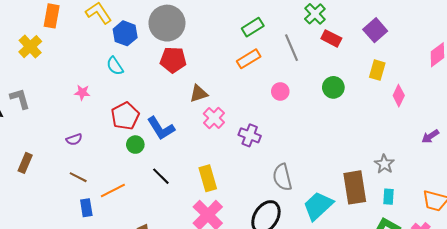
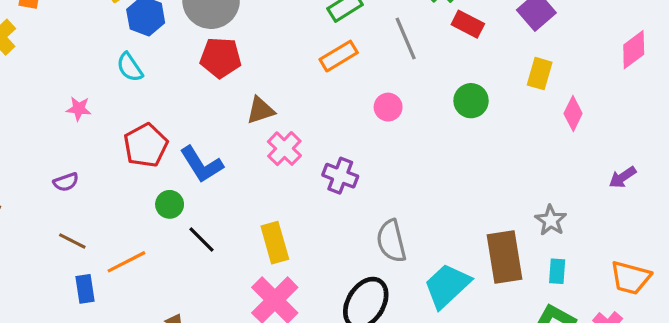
green circle: (135, 145) -> (170, 204), moved

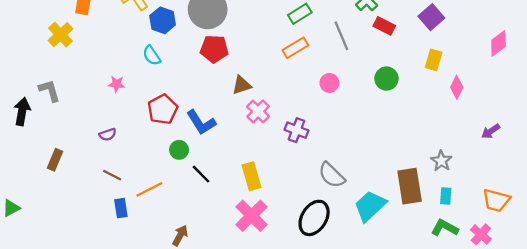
gray semicircle: (391, 241) -> (332, 175), turned -32

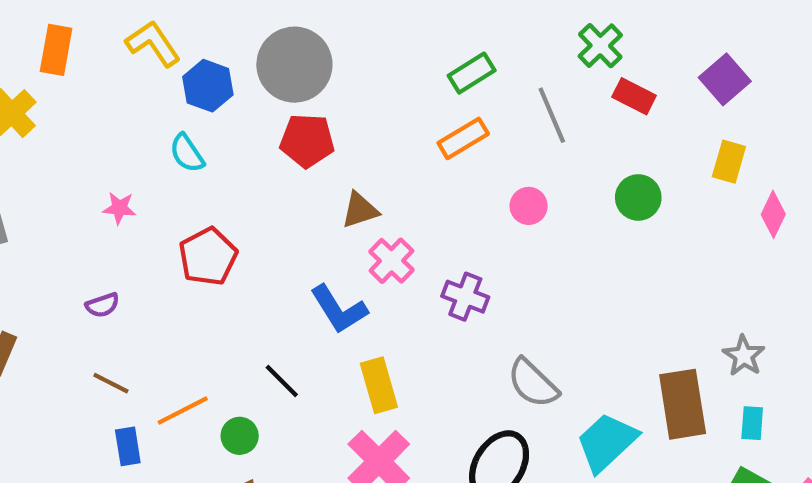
blue L-shape: (201, 122) -> (339, 309), moved
green circle: (179, 150) -> (240, 436), moved

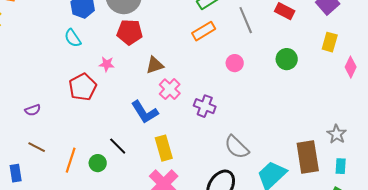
pink star: (119, 208) -> (107, 64), moved
orange line: (183, 411) -> (71, 160), turned -45
green circle: (240, 436) -> (98, 163), moved
blue rectangle: (128, 446) -> (16, 173), moved

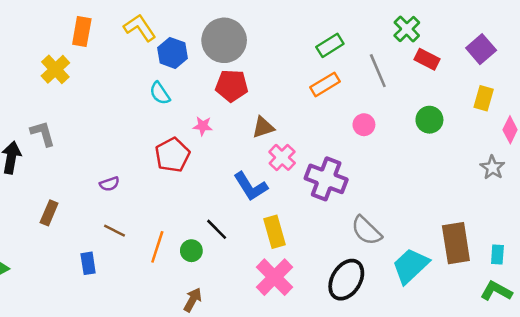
purple cross: (205, 106) -> (326, 179), size x1.5
gray star: (337, 134) -> (492, 168), moved

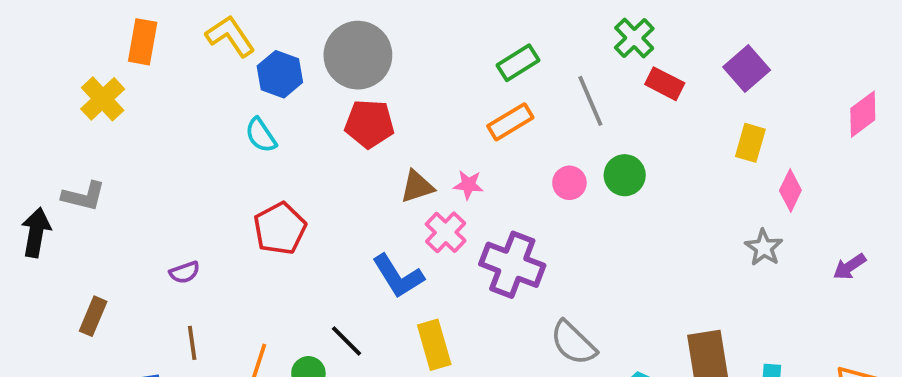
green circle: (429, 120) -> (625, 175), moved
pink star: (203, 126) -> (468, 185), moved
gray L-shape: (43, 134) -> (84, 196), turned 120
brown line: (115, 231) -> (192, 343), turned 55

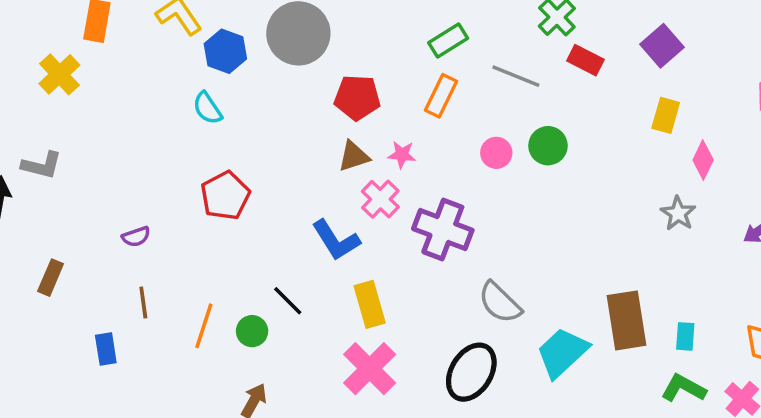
gray line: (590, 101) -> (516, 76), turned -45
orange rectangle: (510, 122) -> (441, 96), turned -33
red pentagon: (369, 124) -> (357, 98), moved

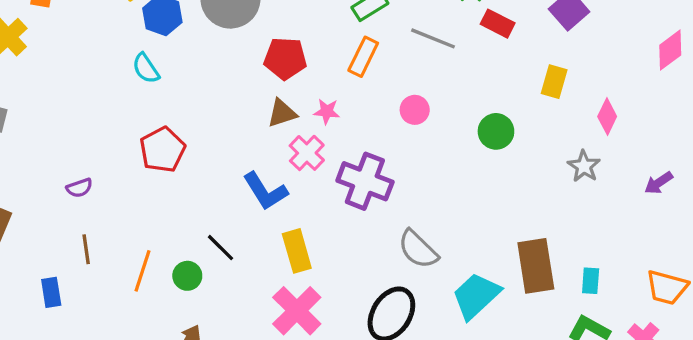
yellow rectangle: (666, 115) -> (554, 82), moved
green circle: (548, 146) -> (496, 131), moved

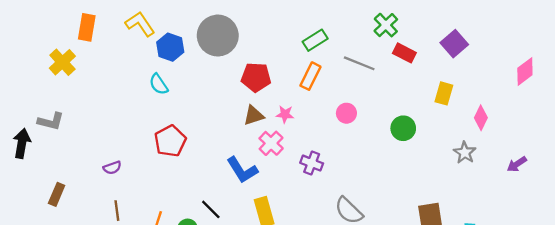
purple cross: (365, 181) -> (312, 163), size x0.6

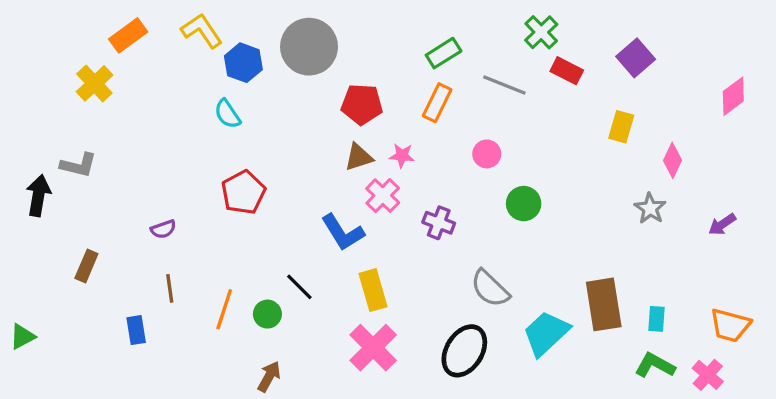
orange rectangle: (87, 27) -> (128, 35), turned 44
green circle: (403, 128) -> (524, 204), moved

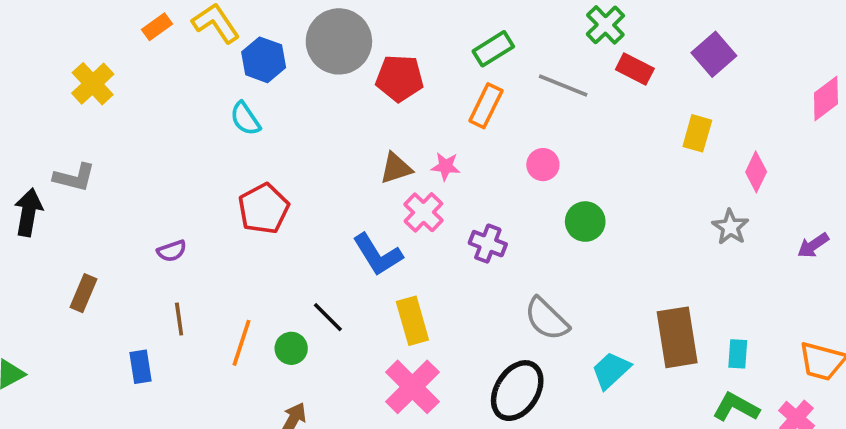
orange rectangle: (128, 35) -> (157, 27), moved, size x0.7
red pentagon: (362, 104) -> (400, 78), moved
cyan trapezoid: (546, 333) -> (611, 370), size x0.7

